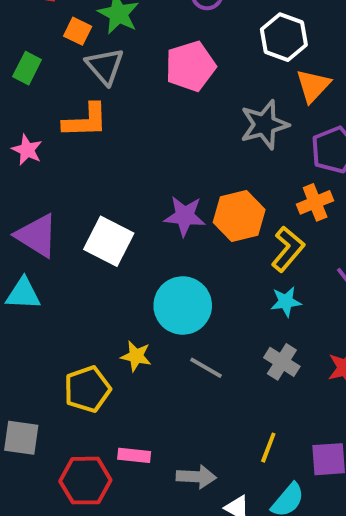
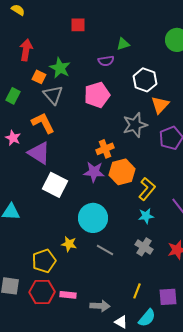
orange L-shape: (85, 121) -> (43, 123), turned -115
orange cross: (315, 202) -> (105, 149), moved
purple triangle: (37, 235) -> (39, 153), moved
red hexagon: (85, 481) -> (42, 292), moved

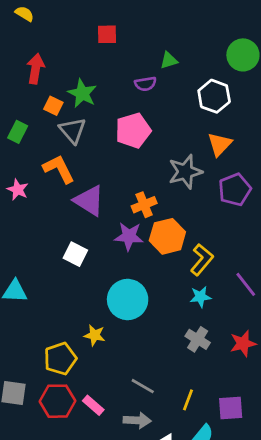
white hexagon: (145, 80) -> (214, 96), moved
purple triangle: (39, 153) -> (89, 201), moved
white square: (55, 185) -> (75, 254), size x0.7
gray line: (105, 250) -> (143, 386), moved
pink rectangle: (68, 295) -> (93, 405), turned 35

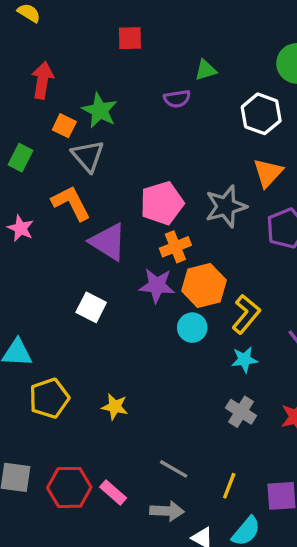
pink pentagon: (133, 131) -> (162, 203), moved
cyan circle: (128, 300) -> (192, 328), moved, size x0.6
yellow pentagon: (60, 359) -> (49, 398), moved

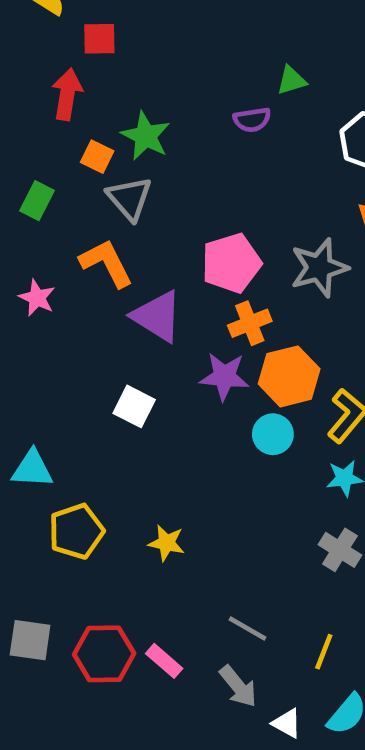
red square: (130, 38) -> (99, 39), moved
gray arrow: (167, 511) -> (238, 686), turned 48

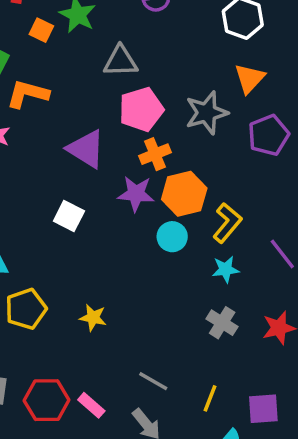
gray triangle: (130, 198) -> (121, 61), moved, turned -51
orange L-shape: (106, 263) -> (28, 94), moved, turned -48

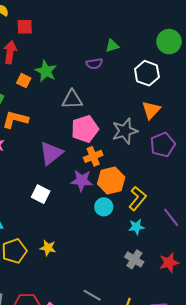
purple triangle: (86, 149) -> (51, 153), turned 50
yellow star: (93, 318) -> (48, 248), moved

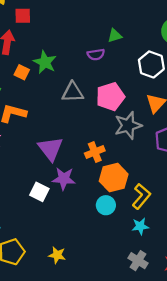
pink pentagon: (85, 129) -> (110, 97), moved
purple triangle: (51, 153) -> (50, 149), turned -30
purple star: (82, 181) -> (64, 179), moved
yellow star: (48, 248) -> (57, 255), moved

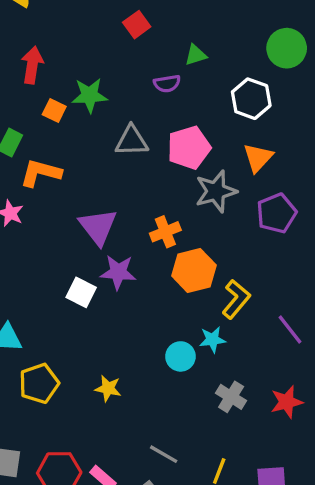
red square: (23, 16) -> (137, 25), moved, turned -35
green star: (45, 62) -> (90, 95), turned -30
cyan circle: (106, 205) -> (180, 356), moved
cyan star: (140, 226) -> (213, 340), moved

